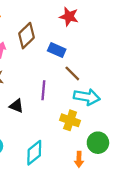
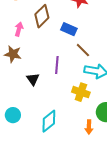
black triangle: (16, 106) -> (33, 79), turned 32

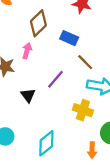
pink arrow: (19, 29) -> (27, 51), moved
purple line: (57, 65) -> (56, 79), turned 36

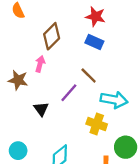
blue rectangle: (69, 38) -> (94, 42), moved
brown line: (85, 62) -> (89, 75), moved

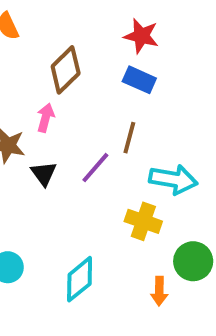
brown line: (89, 75) -> (129, 138), turned 60
black triangle: (41, 109) -> (44, 174), moved

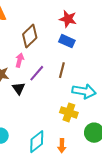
purple line: (95, 168) -> (37, 73), moved
orange arrow: (159, 291) -> (62, 146), moved

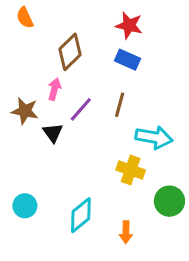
orange arrow: (62, 146) -> (126, 232), moved

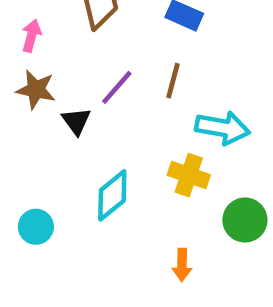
pink arrow: (54, 89) -> (31, 36), moved
cyan diamond: (81, 215) -> (112, 195), moved

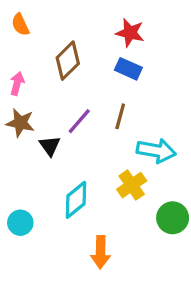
yellow cross: (189, 175) -> (132, 185), turned 36
orange arrow: (182, 265) -> (101, 252), moved, size x1.4

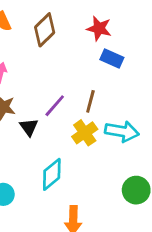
brown diamond: (68, 61) -> (45, 30), moved
blue rectangle: (128, 69) -> (112, 58), moved
yellow cross: (132, 185) -> (85, 133), moved

